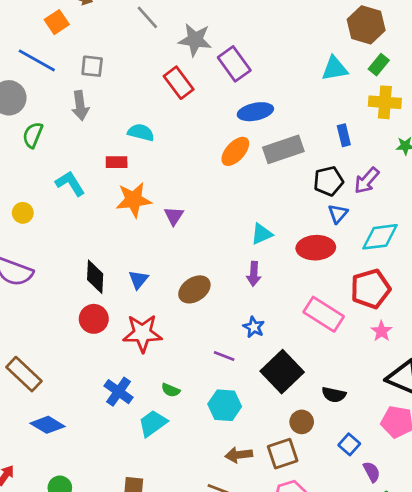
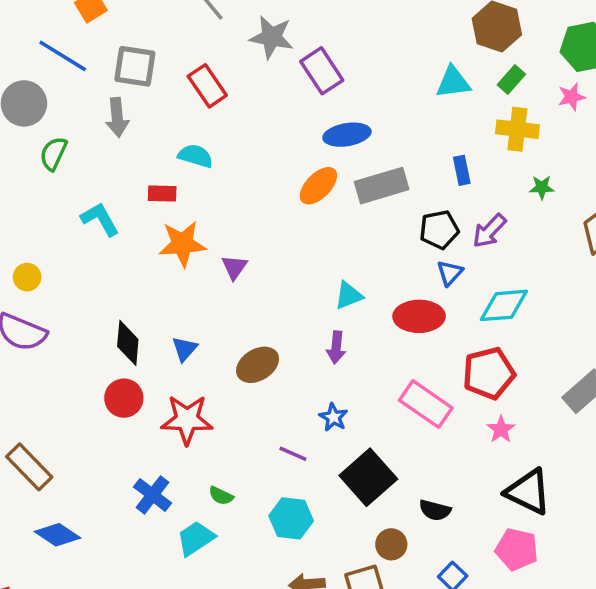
gray square: (92, 66) -> (135, 66), size x1.4
red rectangle: (179, 83) -> (207, 86), moved
yellow circle: (23, 213) -> (27, 277), moved

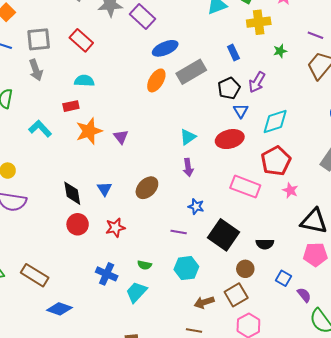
red star: (187, 420) -> (115, 228), size x0.7

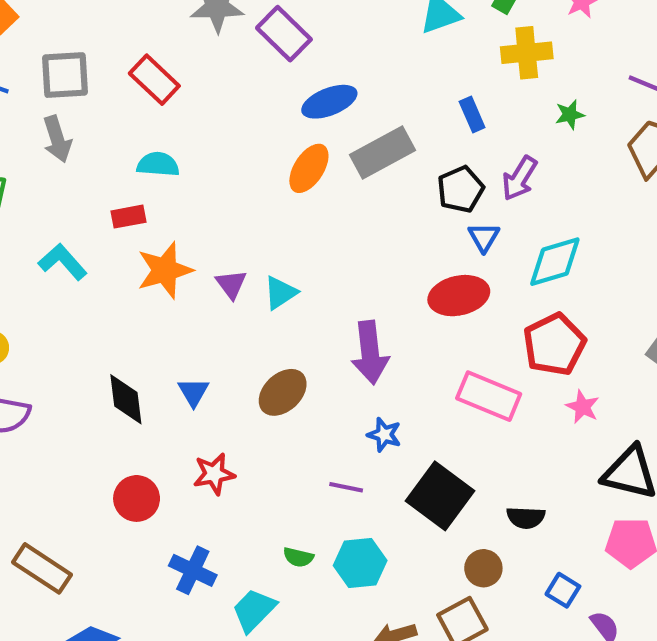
cyan triangle: (188, 137) -> (280, 293), moved
purple arrow: (188, 167) -> (370, 352), size x1.6
red circle: (78, 224) -> (137, 498), moved
green semicircle: (145, 265) -> (298, 557), moved

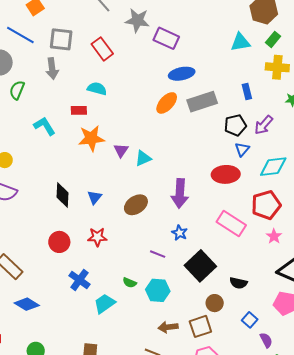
purple rectangle: (284, 34) -> (166, 38), turned -30

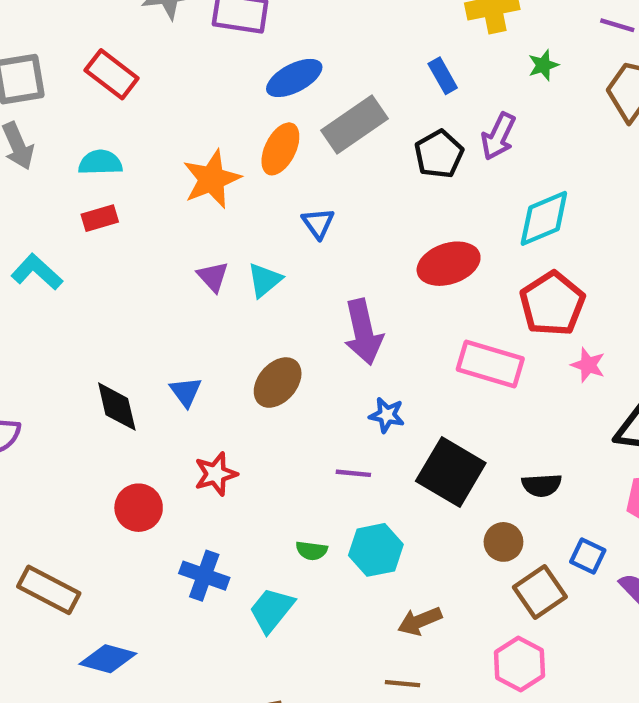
cyan semicircle: (97, 89) -> (100, 162), moved
orange star: (91, 138) -> (212, 179), moved
blue triangle: (242, 149) -> (318, 223), moved
brown square: (200, 326) -> (540, 592), moved

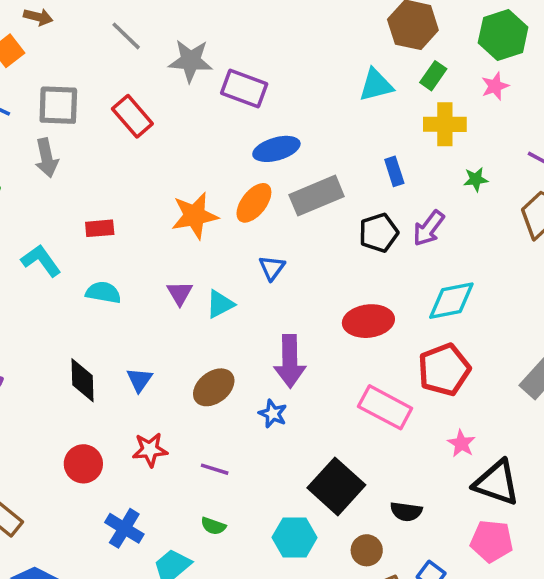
cyan semicircle: (100, 162) -> (103, 292), moved
pink star: (588, 365) -> (461, 443), moved
blue star: (387, 415) -> (273, 414), moved
purple line: (353, 473) -> (215, 469), moved
cyan hexagon: (376, 550) -> (294, 538), moved

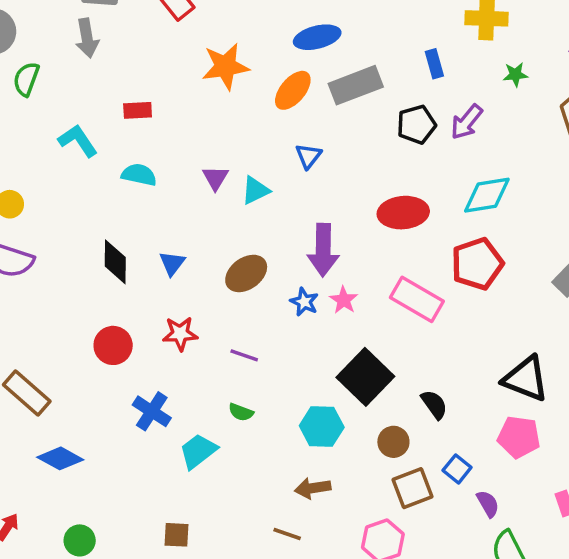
orange star: (195, 216) -> (225, 66), moved
pink star: (461, 443) -> (344, 300), moved
black semicircle: (406, 512) -> (434, 404), turned -136

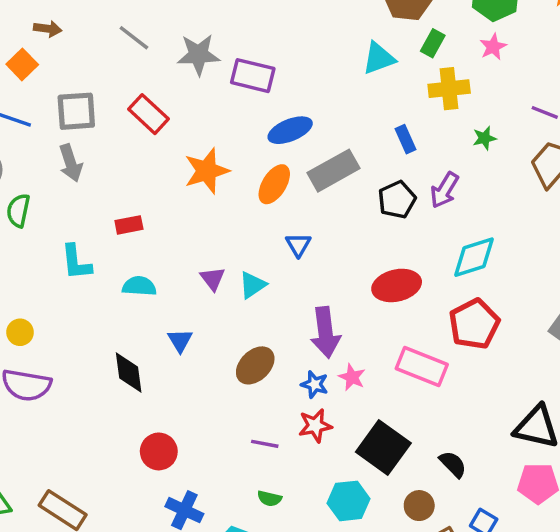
cyan L-shape: (78, 141) -> (76, 262), turned -144
blue triangle: (172, 263) -> (180, 340), moved
red star: (180, 334) -> (315, 426), moved
red circle: (113, 345) -> (159, 451), moved

